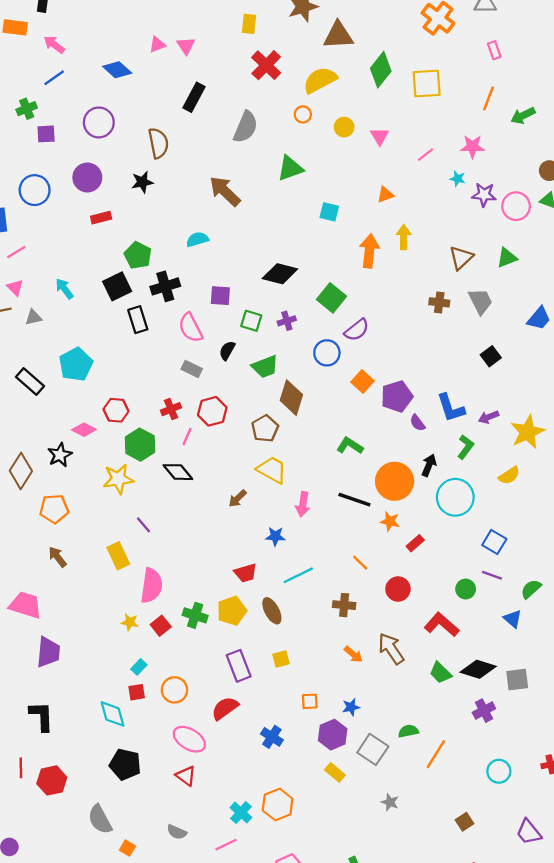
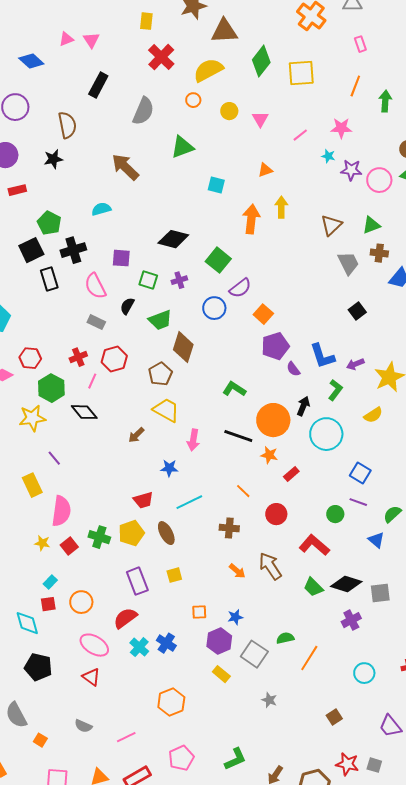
green arrow: (523, 116) -> (385, 101), turned 120
brown cross: (439, 302) -> (379, 253), moved
orange square: (362, 382) -> (263, 314), moved
cyan cross: (241, 813) -> (139, 647), moved

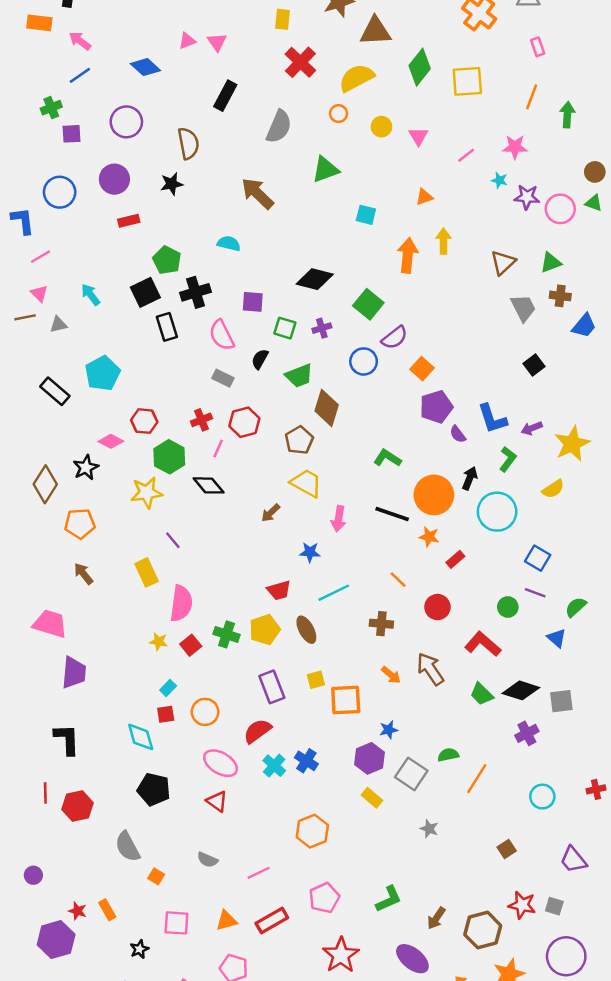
cyan semicircle: (101, 209) -> (229, 243), turned 30
orange square: (199, 612) -> (346, 700), moved, size x1.8

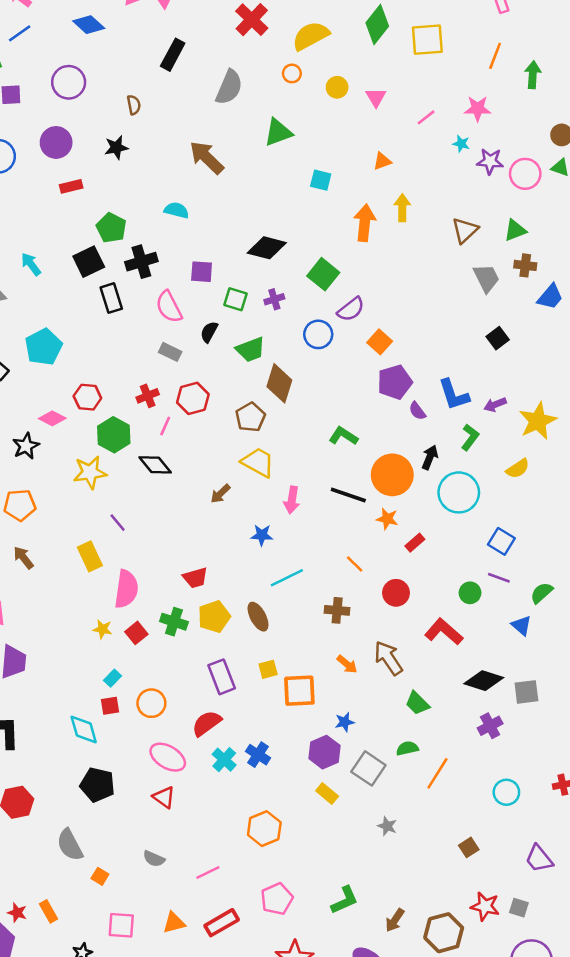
brown semicircle: (188, 143) -> (134, 105), size x0.6
red trapezoid: (279, 590) -> (195, 578), moved
green trapezoid: (482, 694) -> (417, 703), moved

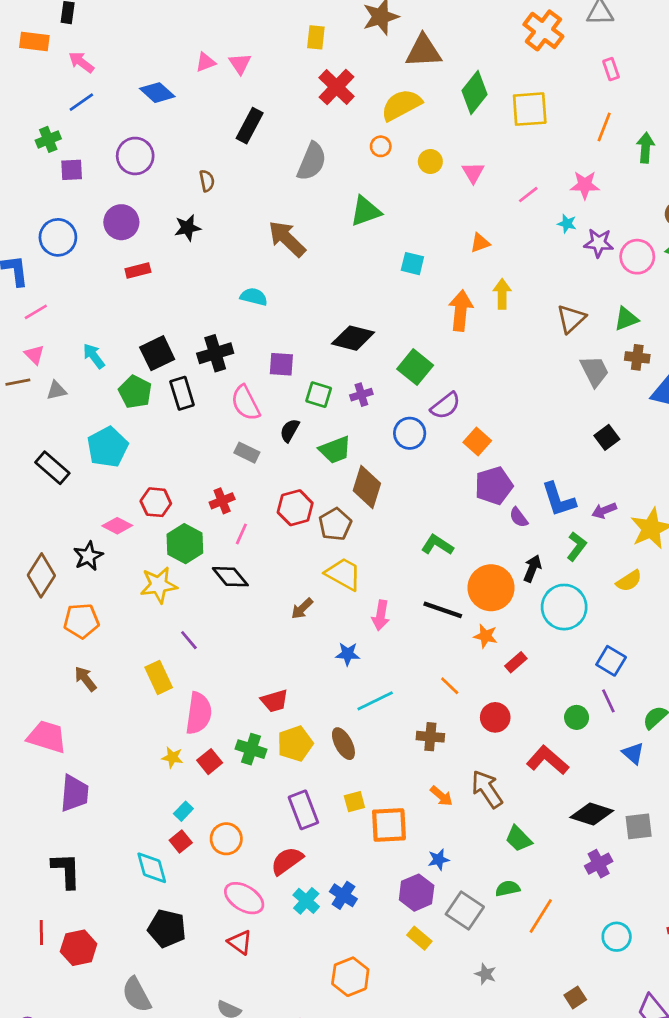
green pentagon: (111, 228) -> (135, 392), moved
red hexagon: (193, 398) -> (295, 508), moved
purple line: (499, 578) -> (608, 701), turned 45
red square: (110, 706) -> (181, 842), turned -30

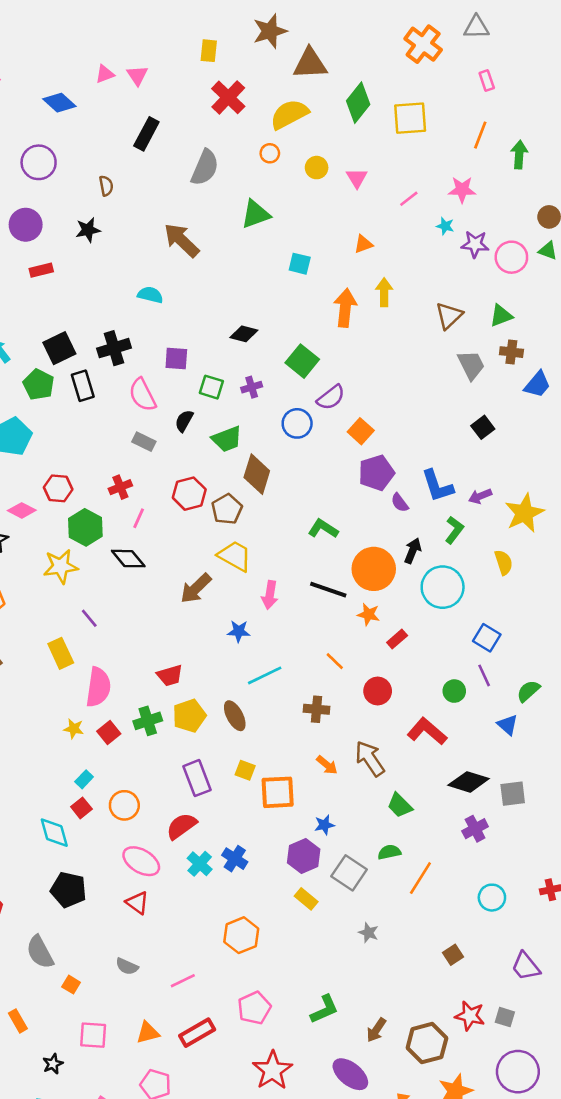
black diamond: (353, 338) -> (244, 334), size x0.7
yellow semicircle: (629, 581) -> (504, 562), turned -75
brown arrow: (302, 608) -> (196, 588), size x1.5
green cross: (251, 749) -> (148, 721), turned -36
yellow square: (354, 802) -> (245, 770), turned 36

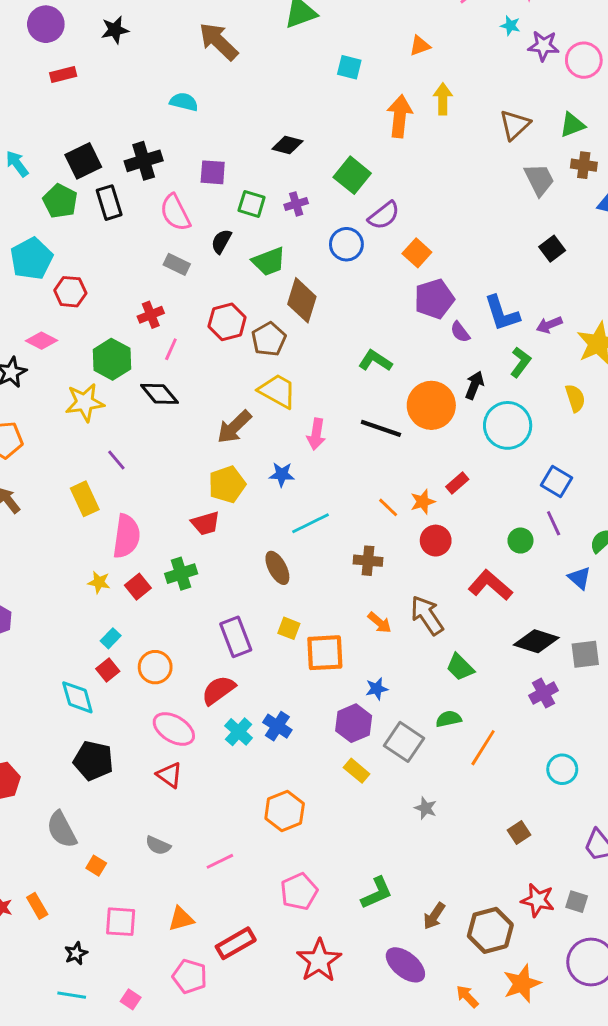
red hexagon: (58, 488) -> (70, 292), moved
orange star: (369, 614) -> (423, 502), moved, turned -30
yellow pentagon: (189, 716) -> (227, 484), moved
red rectangle: (197, 1033) -> (236, 943), moved

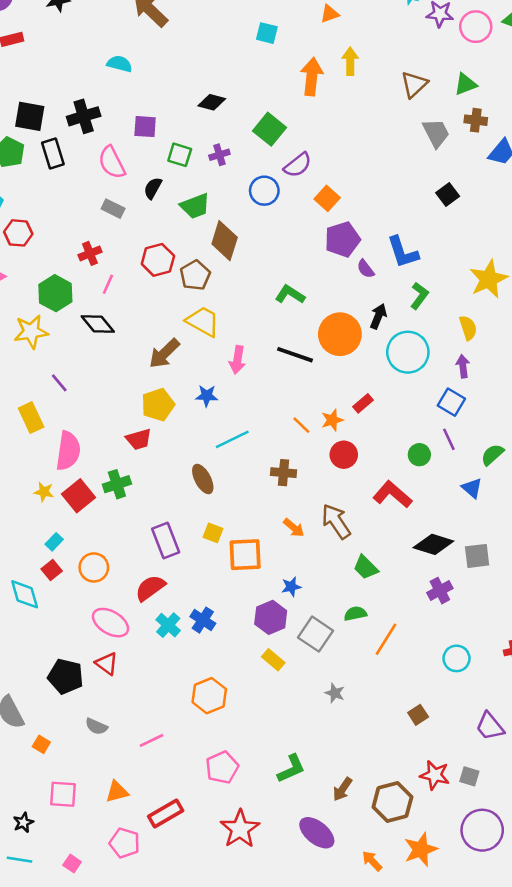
black square: (83, 161) -> (30, 116), turned 36
purple arrow: (549, 325) -> (463, 366), moved, turned 105
red square: (138, 587) -> (78, 496), size x1.4
black pentagon: (93, 761) -> (66, 676), moved

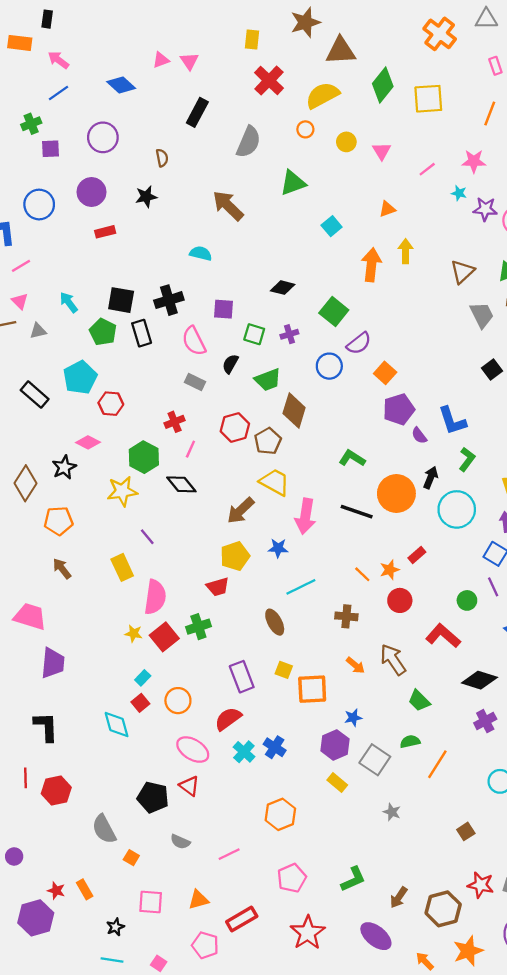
cyan square: (267, 33) -> (332, 226), turned 36
pink arrow: (237, 360) -> (305, 516), size x1.4

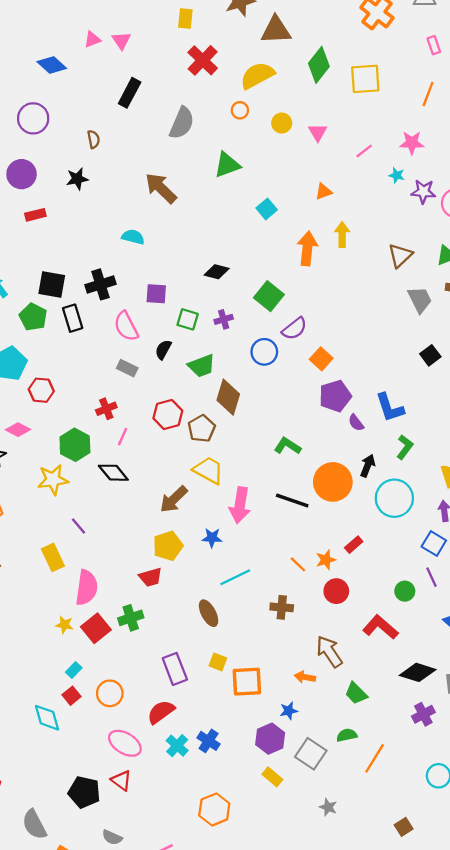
orange arrow: (355, 665) -> (305, 677), moved, turned 150

